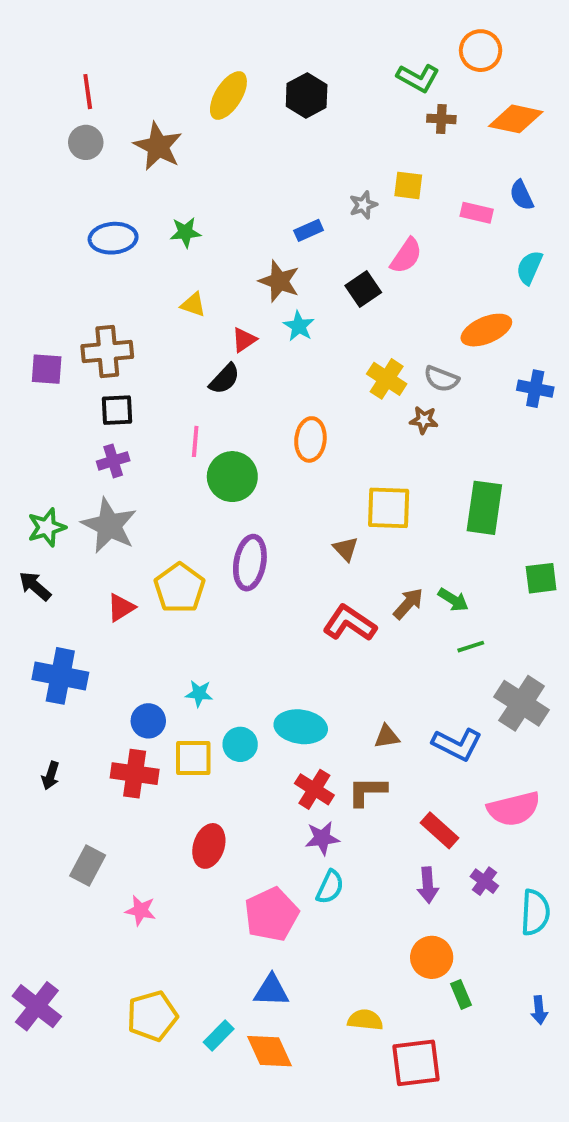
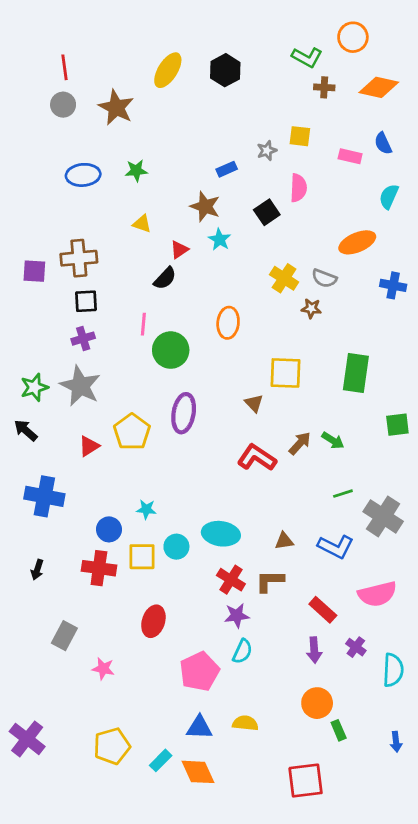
pink semicircle: (406, 256) -> (298, 188), turned -32
green line: (471, 647) -> (343, 494), moved
yellow semicircle: (365, 1020) -> (245, 723), moved

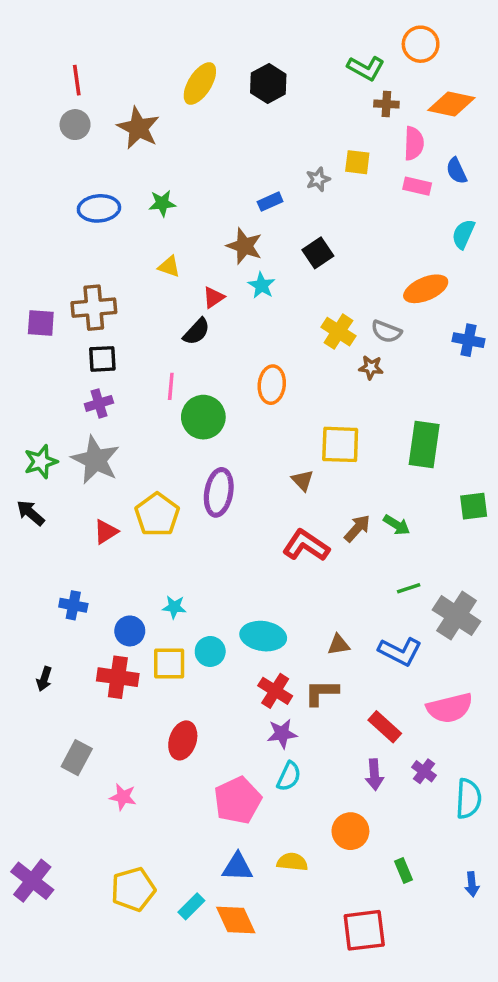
pink semicircle: (298, 188) -> (414, 143), moved
blue cross: (44, 496) -> (73, 605), moved, size x0.6
orange circle: (317, 703) -> (350, 831), moved

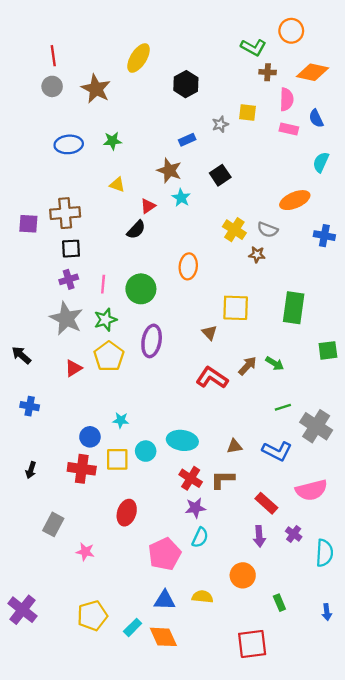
black hexagon: (268, 84) -> (186, 84), moved
pink line: (171, 386) -> (103, 284), moved
green star: (41, 462) -> (105, 320), moved
blue cross: (73, 605) -> (30, 406), moved

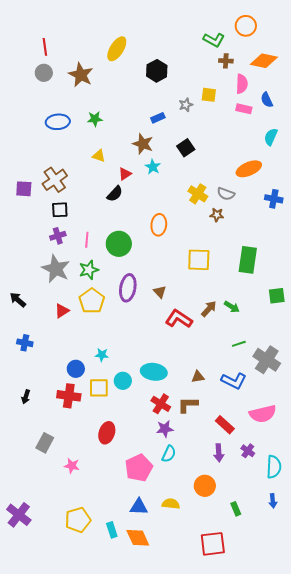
brown cross: (65, 213) -> (55, 180), turned -30
brown triangle: (210, 333) -> (160, 292), moved
blue arrow: (327, 612) -> (273, 501), moved
cyan rectangle: (133, 627) -> (112, 530), turned -63

